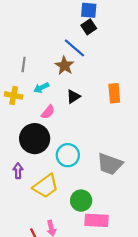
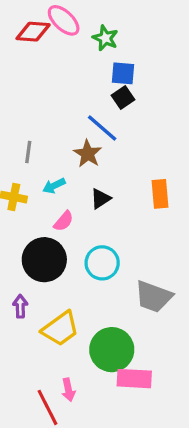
cyan circle: (68, 155) -> (102, 263), moved
green circle: (81, 201) -> (112, 350), size x1.4

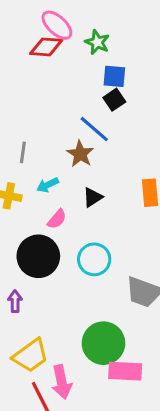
red diamond: (33, 32) -> (46, 47), moved
yellow trapezoid: (60, 329) -> (31, 356), moved
pink arrow: (68, 390) -> (62, 382), size x1.5

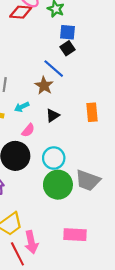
green circle: (103, 343) -> (58, 185), moved

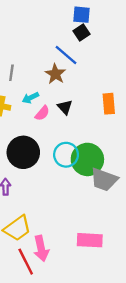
black triangle: (53, 115) -> (65, 107), turned -40
pink semicircle: (28, 130) -> (42, 113), moved
green circle: (58, 185) -> (87, 159), moved

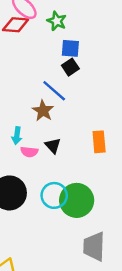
cyan arrow: (30, 98) -> (17, 136), turned -56
pink semicircle: (42, 113) -> (29, 152), turned 56
gray trapezoid: (104, 180) -> (94, 247), moved, turned 72

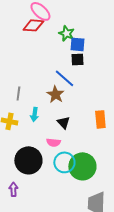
green star: (57, 21) -> (66, 33), moved
black square: (70, 67) -> (77, 59), turned 32
pink semicircle: (29, 152) -> (53, 142), moved

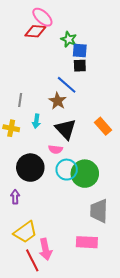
orange rectangle: (100, 119) -> (103, 126), turned -36
black triangle: (63, 122) -> (66, 129), size x1.6

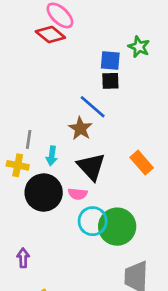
red diamond: (35, 31) -> (50, 35), turned 35
green star: (69, 39) -> (139, 47), moved
gray line: (20, 100) -> (29, 139), moved
black circle: (30, 168) -> (44, 193), moved

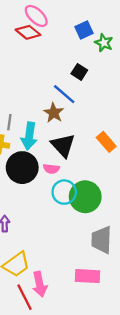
blue square: (110, 60) -> (84, 30), moved, turned -30
black square: (110, 81) -> (79, 72), turned 35
cyan arrow: (52, 156) -> (29, 136), size x1.6

